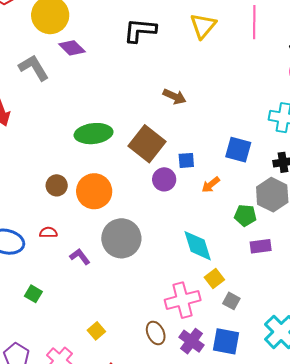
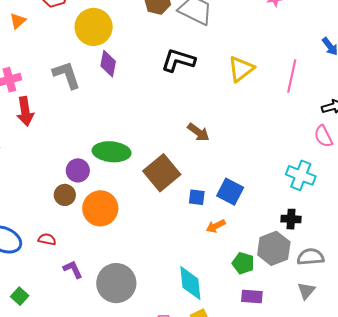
purple diamond: (72, 48) -> (108, 64), turned 44
blue square: (238, 150) -> (230, 192), moved
purple circle: (164, 179) -> (78, 170), moved
gray circle: (121, 238) -> (116, 283), moved

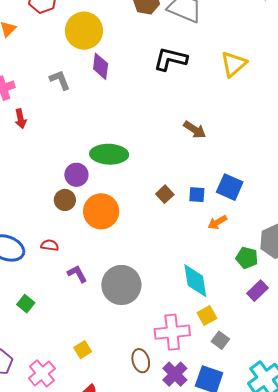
gray L-shape: (67, 75) -> (60, 80), size x0.7
red arrow: (25, 111) -> (20, 119), size x0.7
brown square: (162, 173) -> (165, 194), moved, size x0.5
purple rectangle: (252, 297) -> (258, 291), turned -45

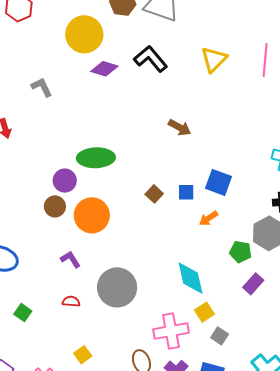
yellow circle: (84, 31) -> (84, 34), moved
black L-shape: (170, 59) -> (151, 59), turned 40
purple diamond: (101, 66) -> (104, 69), moved, turned -76
red semicircle: (50, 245) -> (71, 301), moved
purple L-shape: (77, 274) -> (70, 259), moved

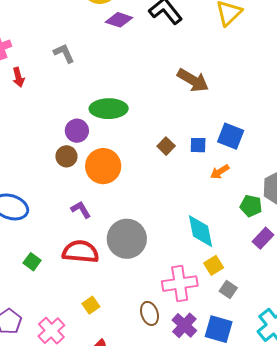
gray L-shape: (42, 87) -> (64, 53), moved
brown arrow: (180, 128) -> (193, 80), size x1.4
red semicircle: (71, 301) -> (81, 252), size x2.0

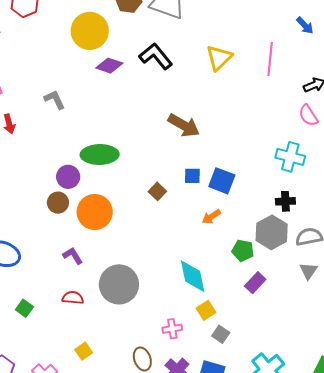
blue square: (198, 145) -> (192, 176), moved
red semicircle: (81, 252) -> (73, 298), size x0.6
pink cross: (180, 284) -> (172, 329), size x0.6

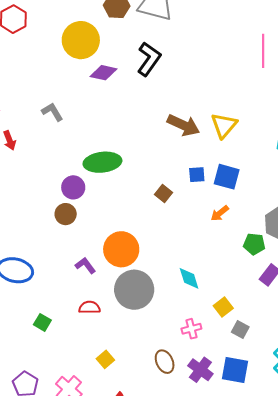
black L-shape: (156, 56) -> (149, 59), turned 80
yellow triangle: (219, 58) -> (224, 125), moved
orange circle: (95, 212) -> (121, 249), moved
cyan diamond: (193, 276) -> (189, 278), moved, size x0.7

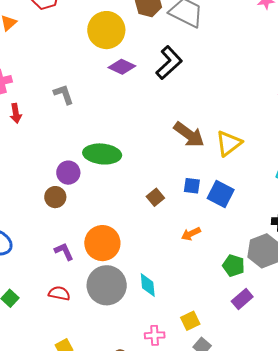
orange arrow: (220, 213) -> (191, 234), moved
cyan diamond: (189, 278) -> (148, 285), moved

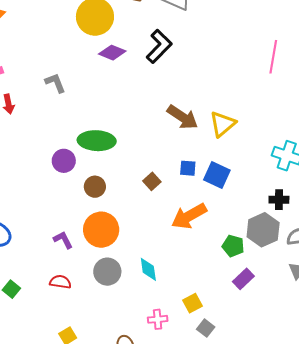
brown circle: (55, 197) -> (95, 187), moved
orange arrow: (191, 234) -> (189, 216), size x1.8
gray circle: (107, 285) -> (107, 272), size x0.7

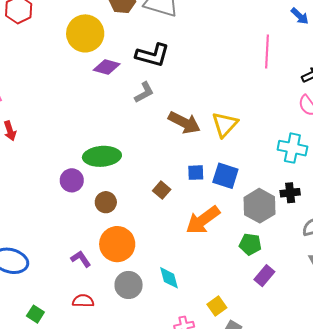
black L-shape: (159, 46) -> (152, 55), turned 68
gray L-shape: (55, 83) -> (144, 92), moved, turned 90
gray hexagon: (263, 230) -> (259, 206), moved

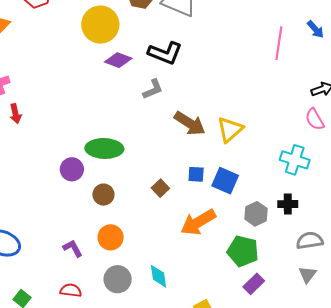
pink line: (267, 52) -> (279, 43), moved
gray hexagon: (259, 206) -> (256, 214), size x0.7
orange circle: (117, 244) -> (111, 237), size x0.7
green pentagon: (250, 244) -> (243, 251), size x1.4

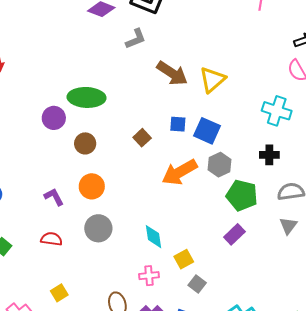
gray hexagon: (256, 214) -> (219, 165), moved
green pentagon: (243, 251) -> (242, 195), moved
cyan diamond: (158, 276) -> (153, 237), moved

